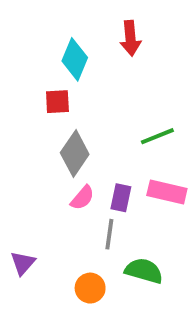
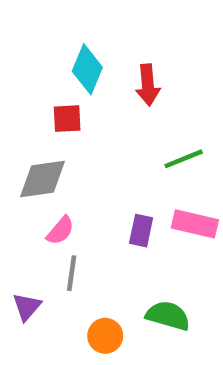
red arrow: (130, 38) -> (148, 85), moved
gray diamond: (75, 154) -> (42, 179), moved, turned 48
pink semicircle: (82, 198) -> (60, 231), moved
gray line: (109, 234) -> (72, 273), moved

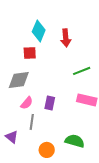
purple rectangle: (141, 231) -> (50, 103), moved
purple triangle: (27, 307) -> (12, 137), turned -32

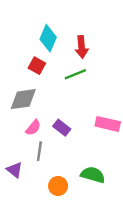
red square: (30, 53) -> (37, 66), turned 32
green line: (82, 71) -> (75, 74), moved
purple rectangle: (50, 103) -> (62, 128), turned -64

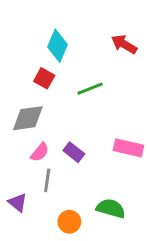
red arrow: (82, 47) -> (124, 44), moved, turned 125

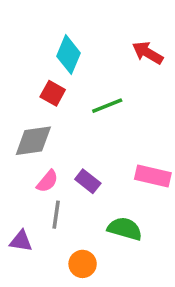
purple triangle: (18, 203) -> (21, 241), turned -30
green semicircle: (111, 208) -> (125, 229), moved

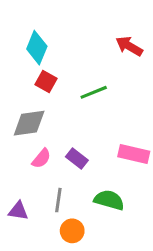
cyan diamond: (68, 55) -> (37, 48), moved
gray line: (56, 215) -> (58, 200), moved

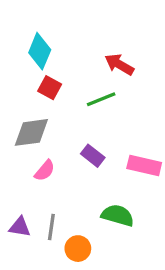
red arrow: (129, 46) -> (119, 64), moved
purple rectangle: (77, 159) -> (93, 156), moved
gray line: (58, 200) -> (51, 227), moved

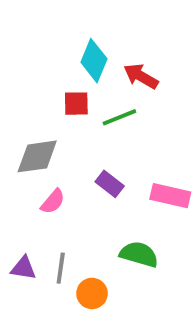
cyan diamond: (40, 51) -> (94, 61), moved
red square: (50, 88) -> (76, 104), moved, turned -30

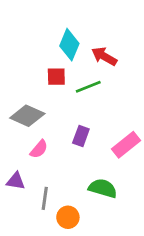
gray diamond: (37, 156) -> (27, 116), turned 32
purple rectangle: (110, 184) -> (81, 136), turned 72
pink rectangle: (170, 196) -> (126, 145), turned -52
purple triangle: (23, 268) -> (16, 181), moved

